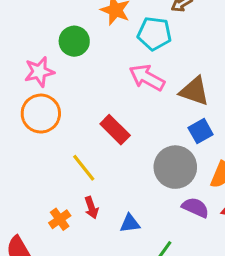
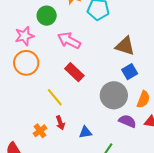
pink arrow: (147, 78) -> (69, 40), moved

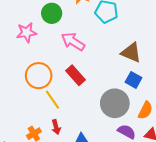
orange circle: (26, 63) -> (39, 76), moved
blue square: (130, 72) -> (134, 80), turned -35

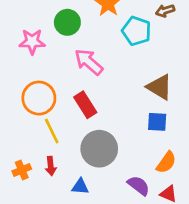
blue square: (134, 80) -> (157, 122), turned -35
gray circle: (115, 103) -> (99, 149), moved

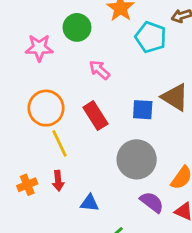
pink arrow: (89, 62) -> (100, 70), size x0.7
blue square: (157, 122) -> (143, 110), moved
gray circle: (99, 149) -> (137, 159), moved

